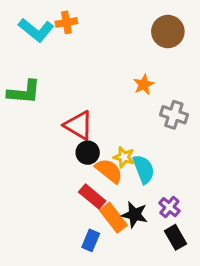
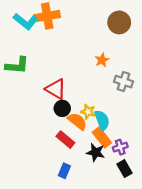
orange cross: (66, 22) -> (47, 16), size x1.6
purple cross: (169, 207) -> (120, 147), turned 32
orange rectangle: (113, 218) -> (102, 137), moved

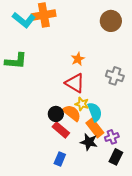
orange star: (102, 60) -> (78, 59), moved
red triangle: (56, 89) -> (75, 83), moved
black circle: (62, 108) -> (56, 114), moved
black rectangle: (125, 169) -> (116, 157), turned 56

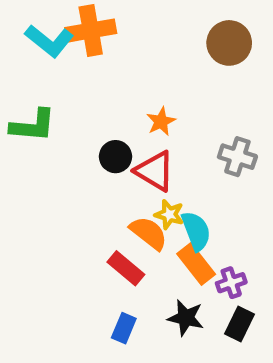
black circle: (56, 114) -> (116, 157), moved
black star: (89, 142) -> (186, 318), moved

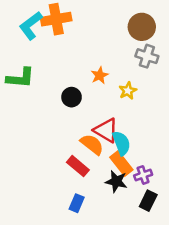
cyan L-shape: (49, 41) -> (31, 26), turned 104
gray cross: (237, 157) -> (147, 56), moved
red triangle: (155, 171) -> (106, 130), moved
yellow star: (169, 214) -> (128, 91), moved, turned 30
black star: (186, 318) -> (116, 181), moved

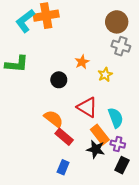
cyan semicircle: (121, 143) -> (116, 118), moved
orange semicircle: (92, 144) -> (54, 119), moved
purple cross: (143, 175) -> (118, 144), turned 32

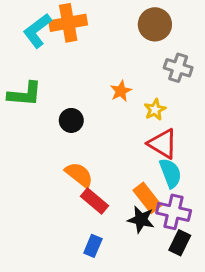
brown circle: (117, 22) -> (155, 24), moved
black circle: (59, 80) -> (71, 120), moved
red triangle: (87, 107) -> (163, 144), moved
purple cross: (118, 144) -> (174, 212), size x1.5

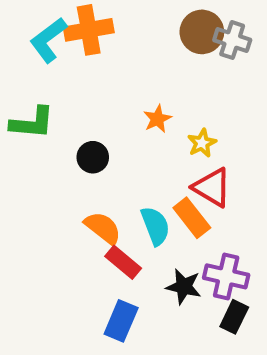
gray cross: (178, 68) -> (232, 40), moved
cyan semicircle: (170, 173) -> (155, 226), moved
orange rectangle: (147, 198) -> (192, 218), moved
blue rectangle: (93, 246) -> (121, 321), size x1.4

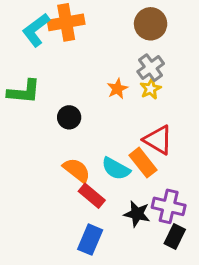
gray cross: (232, 40) -> (151, 68), moved, turned 36
yellow star: (202, 143) -> (151, 89), moved
cyan semicircle: (155, 226) -> (116, 169), turned 140

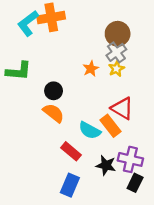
brown circle: (151, 24) -> (118, 34), moved
orange semicircle: (77, 170) -> (54, 113), moved

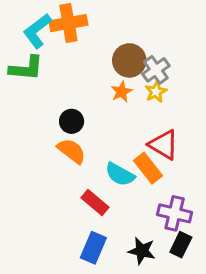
brown circle: (118, 34) -> (129, 60), moved
green L-shape: (19, 71) -> (26, 68), moved
black star: (106, 165) -> (142, 251), moved

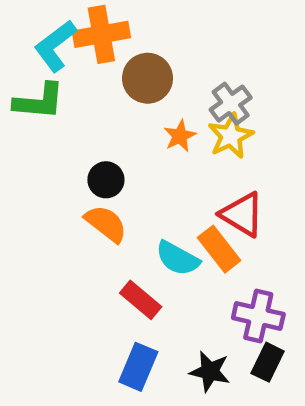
brown circle: (129, 60) -> (148, 78), moved
yellow star: (156, 92) -> (231, 136), size x1.4

